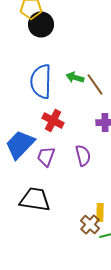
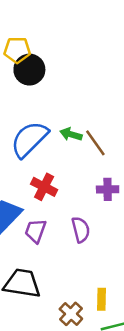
blue semicircle: (41, 81) -> (29, 139), turned 44
brown cross: (90, 224) -> (71, 314), moved

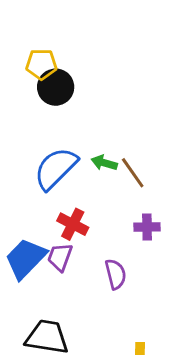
purple trapezoid: (35, 231) -> (60, 257), moved

